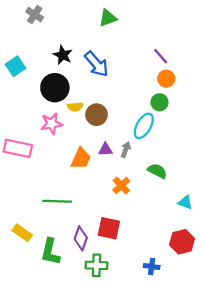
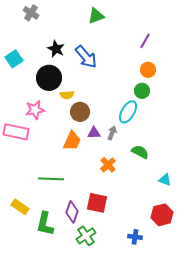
purple line: (161, 56) -> (145, 41), moved, turned 70
brown circle: (97, 115) -> (80, 112), moved
pink star: (52, 124) -> (35, 110), moved
green cross: (97, 265) -> (86, 236), turned -36

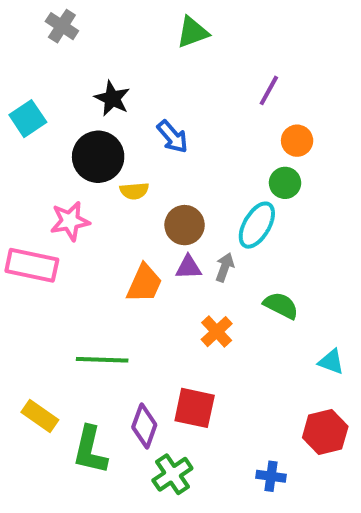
purple line: (145, 41) -> (269, 90), moved
blue arrow: (86, 57) -> (172, 137), moved, size x0.7
brown circle: (80, 112) -> (185, 225), moved

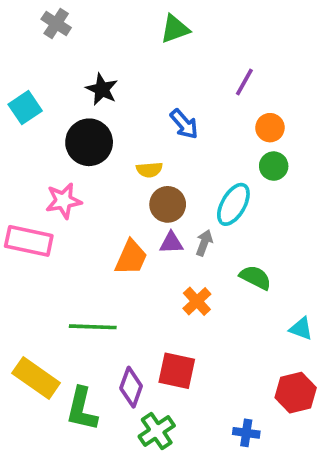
blue arrow: (172, 137) -> (184, 124), moved
green circle: (285, 183) -> (274, 166), moved
yellow semicircle: (134, 191) -> (149, 170), moved
yellow rectangle: (40, 416) -> (36, 378), size x1.4

